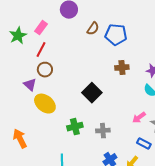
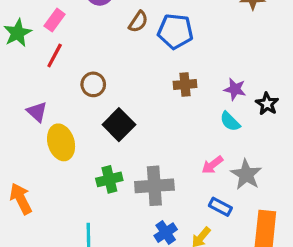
brown circle: (45, 70) -> (93, 84), moved
black square: (92, 93) -> (119, 125), moved
yellow ellipse: (45, 104) -> (61, 142), turned 35
gray cross: (103, 131) -> (154, 186), size x1.6

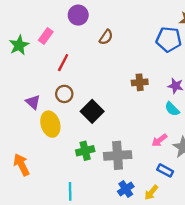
blue pentagon: (175, 31) -> (169, 39), moved
red line: (55, 55) -> (63, 63), moved
brown circle: (93, 84) -> (64, 94), moved

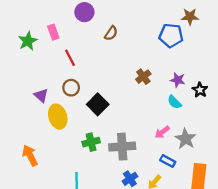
pink rectangle: (46, 36) -> (53, 32), turned -56
red line: (63, 63) -> (70, 58), turned -56
brown cross: (140, 82) -> (143, 77), turned -32

